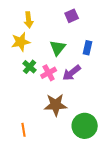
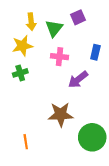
green triangle: (58, 48) -> (54, 28), moved
green cross: (30, 67) -> (20, 73), moved, turned 32
pink cross: (49, 73) -> (59, 57), moved, turned 35

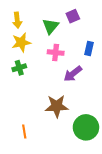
yellow arrow: (31, 22) -> (17, 20), moved

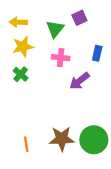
yellow arrow: (17, 20) -> (18, 22), turned 98
green cross: (19, 68) -> (21, 74), turned -32
brown star: (57, 106) -> (62, 139), moved

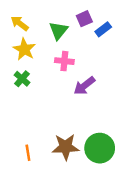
yellow arrow: (18, 22) -> (20, 23), turned 35
yellow star: (23, 47) -> (24, 49), turned -30
blue rectangle: (97, 53) -> (103, 29), moved, turned 40

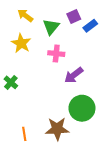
yellow arrow: (20, 23) -> (25, 15), moved
green cross: (22, 79) -> (11, 82), moved
green circle: (100, 148) -> (82, 108), moved

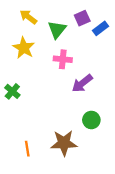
green circle: (82, 108) -> (91, 120), size x0.6

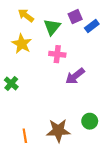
green circle: (91, 120) -> (90, 121), moved

